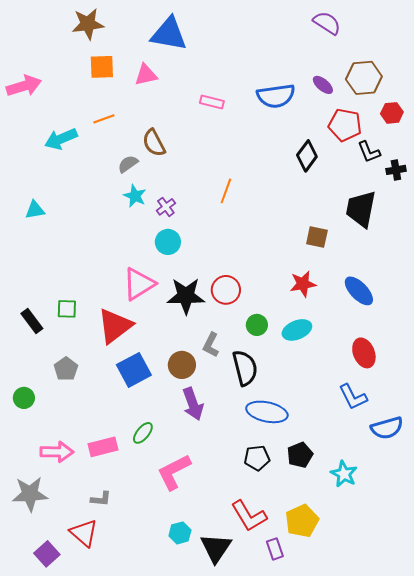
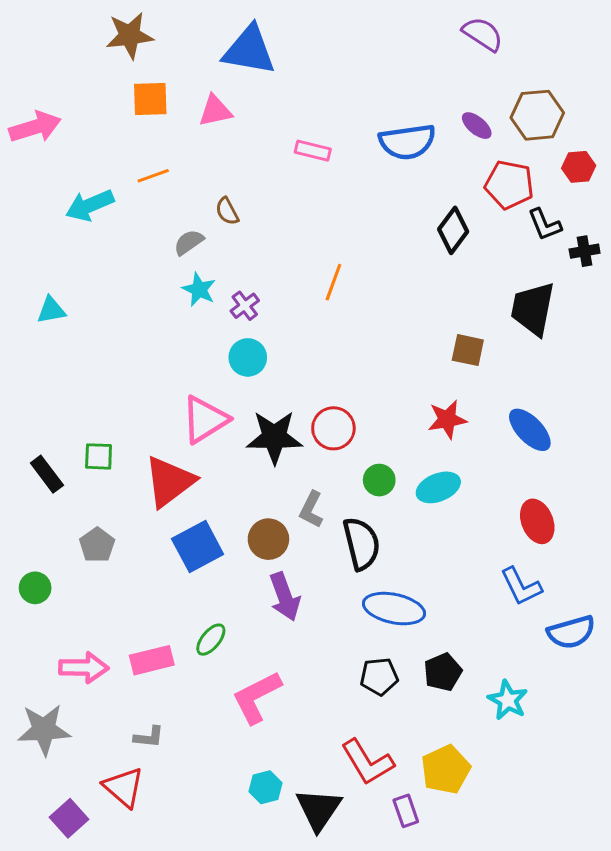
brown semicircle: (154, 143) -> (227, 211), size x0.7

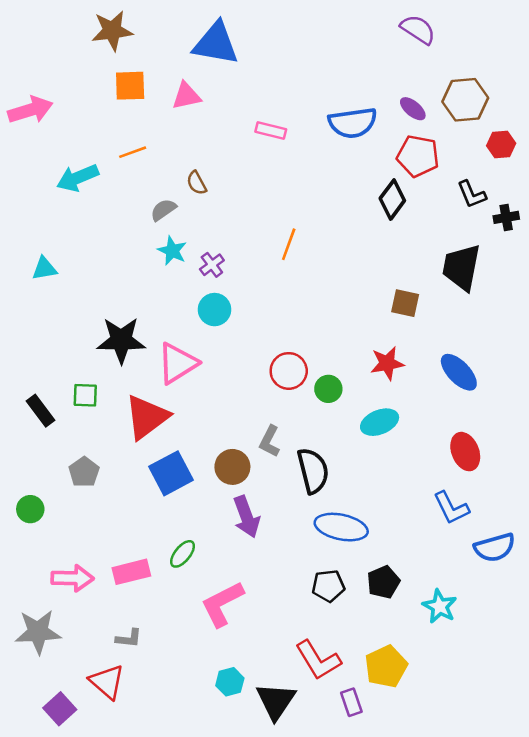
red pentagon: (509, 185) -> (418, 156), moved
black star: (274, 437) -> (121, 340), moved
green circle: (379, 480) -> (328, 389), moved

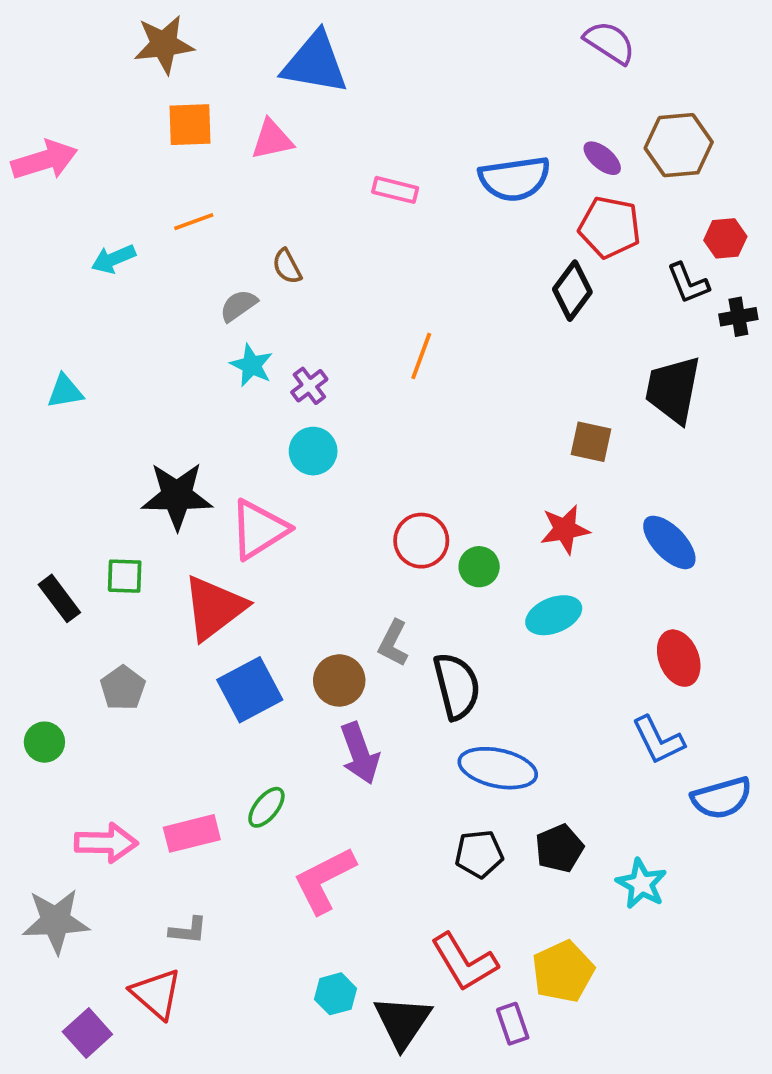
red hexagon: (501, 145) -> (725, 238), moved
cyan arrow: (78, 178) -> (113, 259), size x0.7

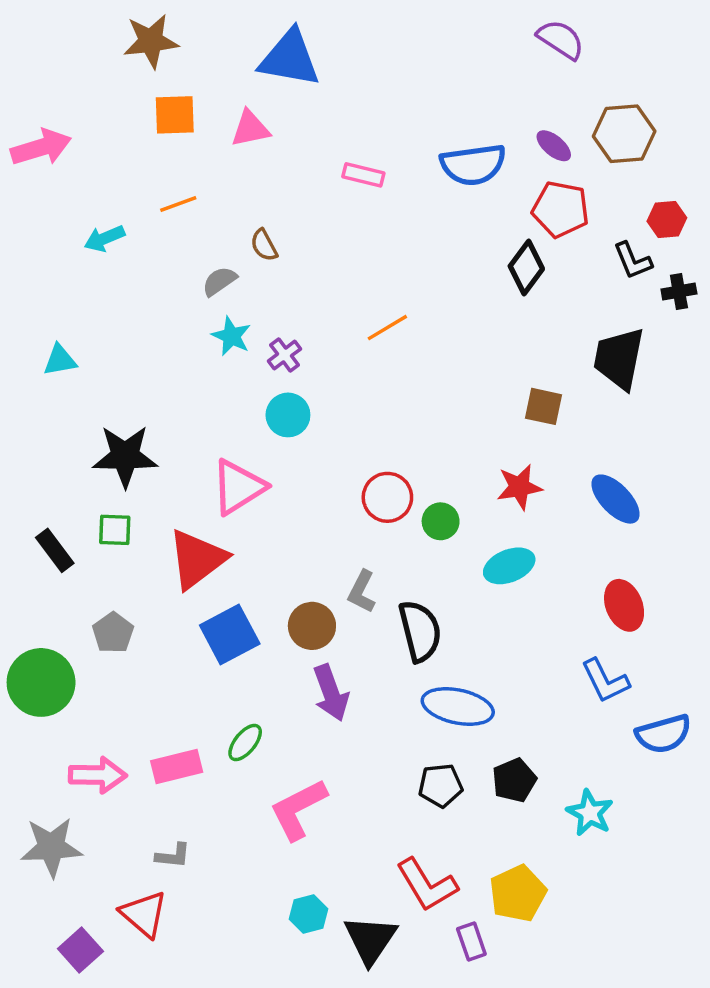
orange line: (421, 356) -> (387, 328), turned 39
black star: (177, 496) -> (125, 456), moved
green circle: (44, 742) -> (41, 682), size x1.8

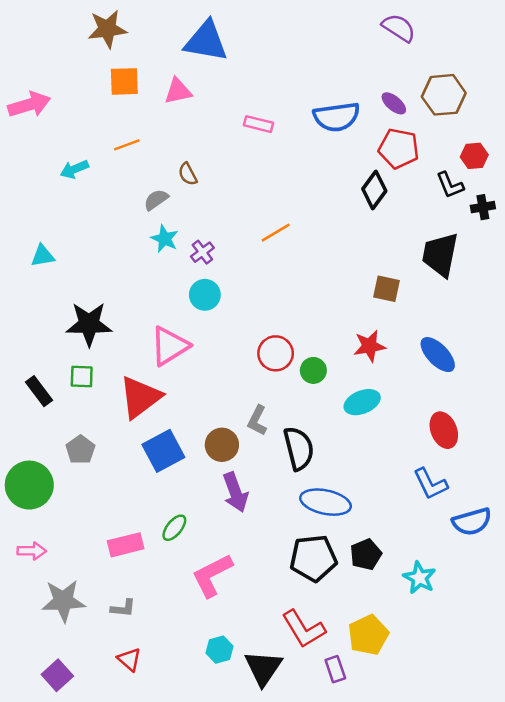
pink arrow: (98, 775) -> (32, 551), moved, size x0.7
black pentagon: (441, 785) -> (313, 558), size x1.5
gray star: (51, 847) -> (63, 601), moved
red triangle: (144, 914) -> (129, 659), moved, size x0.7

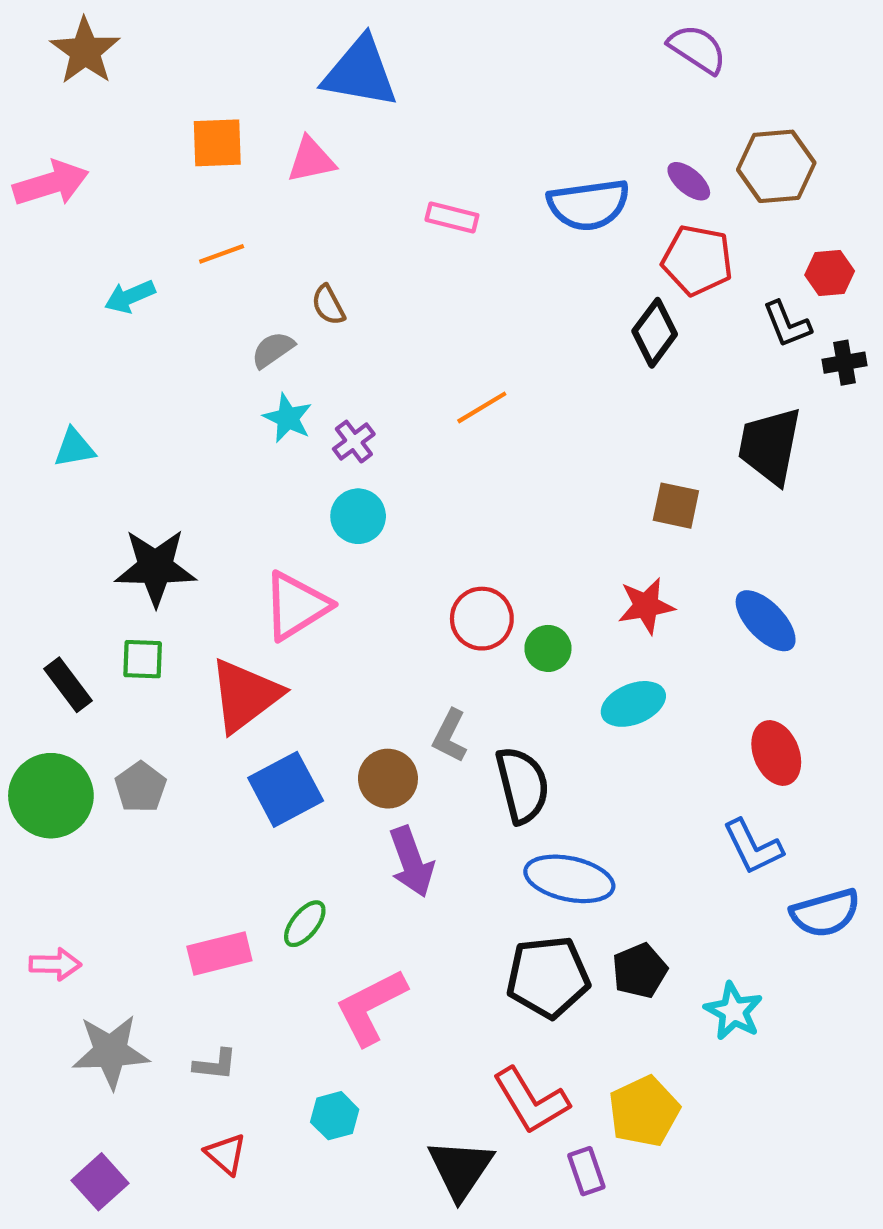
brown star: (107, 29) -> (85, 51), moved, turned -30
green circle: (29, 485) -> (51, 796), moved
cyan hexagon: (219, 650) -> (335, 1116), moved

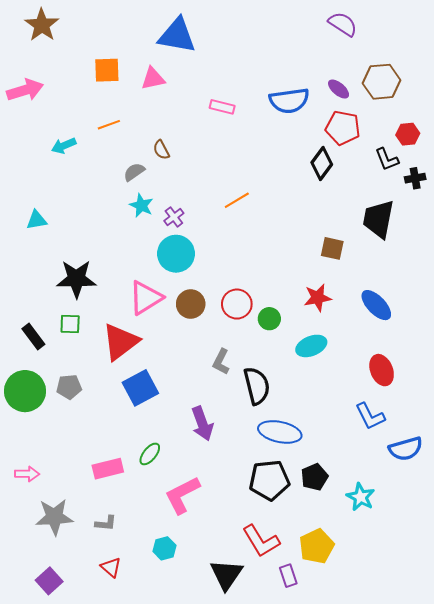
cyan circle: (358, 516) -> (176, 254), size x1.4
brown circle: (388, 779) -> (191, 304), moved
gray pentagon: (140, 787) -> (69, 387), turned 30

